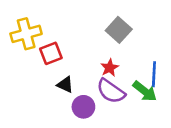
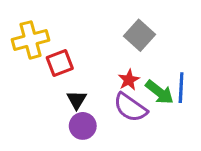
black triangle: (65, 85) -> (77, 100), turned 36
green arrow: (145, 91) -> (160, 92), moved
purple circle: (83, 107) -> (83, 126), moved

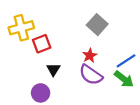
blue line: (181, 88) -> (126, 61), turned 54
green arrow: (160, 92) -> (124, 79), moved
purple circle: (83, 126) -> (41, 93), moved

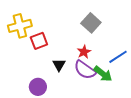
black triangle: (53, 69) -> (59, 65), moved
green arrow: (124, 79) -> (103, 74), moved

